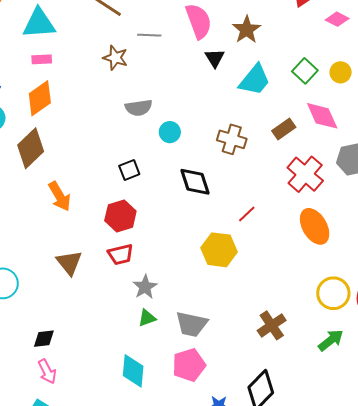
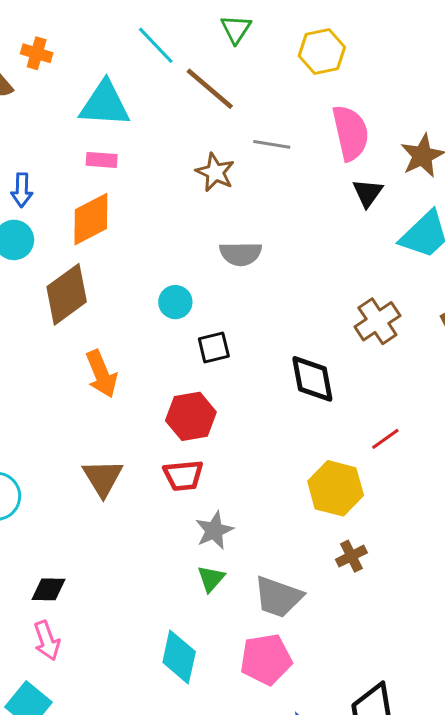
cyan circle: (170, 132) -> (175, 302), moved
brown cross: (232, 139) -> (377, 321), turned 32
green triangle: (147, 318) -> (211, 579), turned -36
brown cross: (272, 325) -> (351, 556), moved, size x0.7

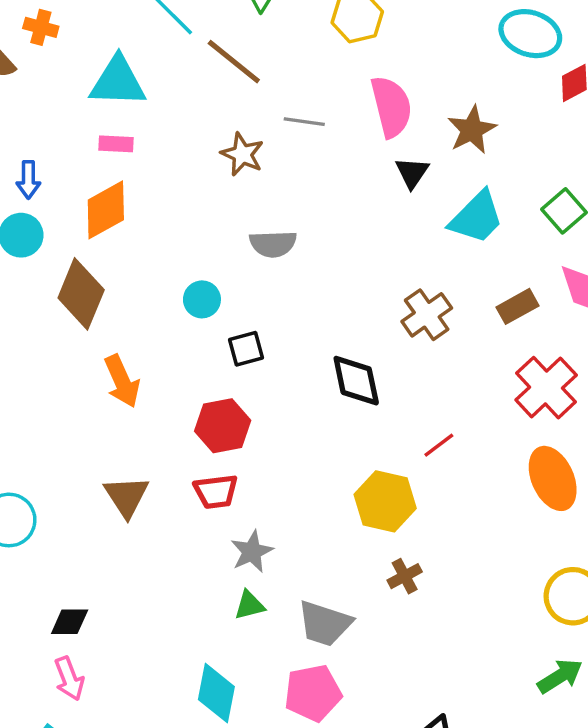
brown diamond: (67, 294) -> (81, 294), turned -30
green triangle: (211, 579) -> (250, 605), turned 36

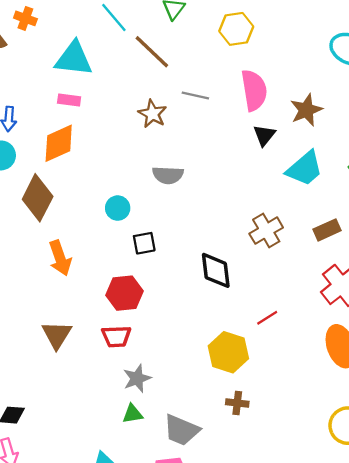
brown cross: (405, 576) -> (237, 403), turned 30

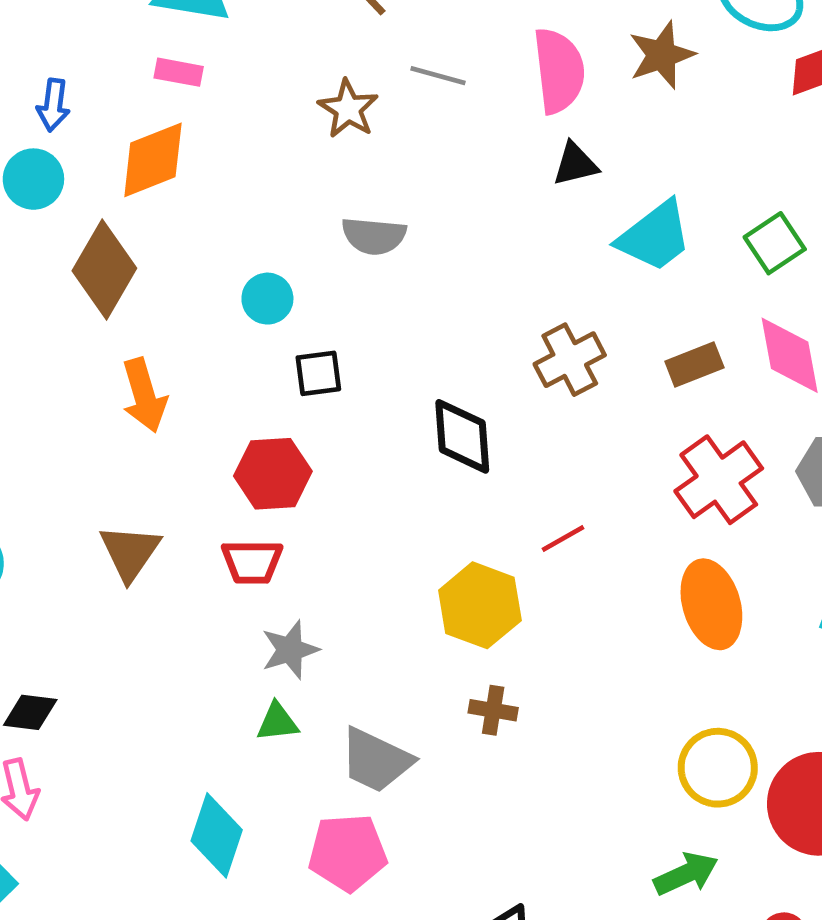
brown star: (306, 110) -> (662, 55), moved
black triangle: (264, 135) -> (575, 164), turned 35

